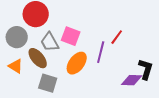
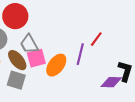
pink square: (71, 36) -> (36, 58), moved, turned -36
gray square: (48, 83) -> (16, 80), moved

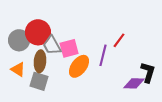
red circle: (15, 16) -> (38, 32), moved
pink square: (36, 58) -> (69, 48), moved
brown ellipse: (17, 60) -> (40, 61), turned 45

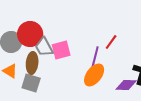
orange ellipse: (79, 66) -> (94, 75), moved

